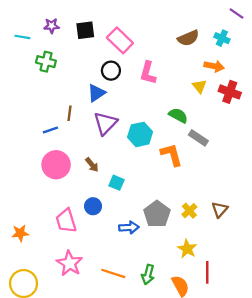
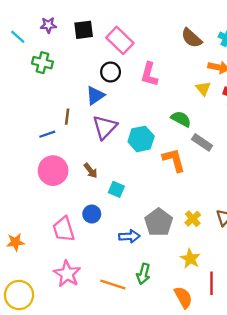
cyan line: (22, 37) -> (18, 37), turned 32
brown semicircle: (188, 38) -> (192, 38), turned 65
green arrow: (148, 275) -> (143, 274), moved

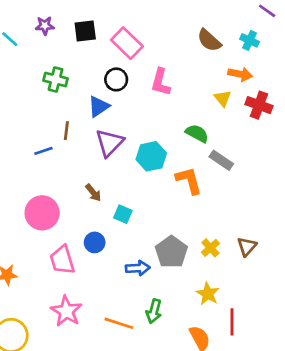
green cross: (42, 63) -> (56, 79), moved
pink circle: (53, 171) -> (42, 213), moved

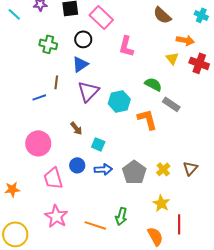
cyan cross: (250, 40) -> (201, 15), moved
black circle: (116, 79) -> (83, 39), moved
blue arrow: (138, 268) -> (103, 169), moved

